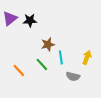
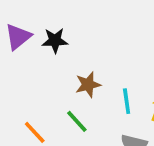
cyan line: (61, 57) -> (127, 101), moved

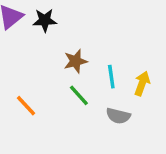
green line: (77, 121) -> (79, 95), moved

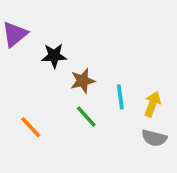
black star: (45, 20) -> (54, 56), moved
gray semicircle: (118, 116) -> (154, 138), moved

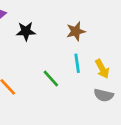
brown star: (83, 81) -> (76, 31), moved
yellow arrow: (152, 104) -> (102, 69), turned 132

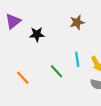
brown star: (76, 31) -> (77, 22), moved

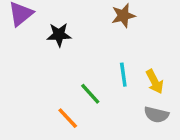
orange line: (23, 78) -> (68, 118), moved

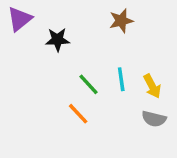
green line: (90, 94) -> (88, 84), moved
orange line: (68, 118) -> (78, 114), moved

